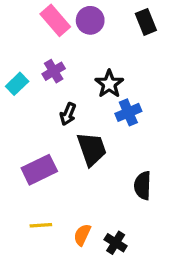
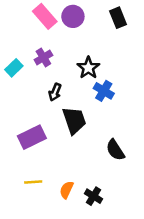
blue cross: (128, 112) -> (104, 91), turned -36
black semicircle: (143, 186) -> (115, 150), turned -35

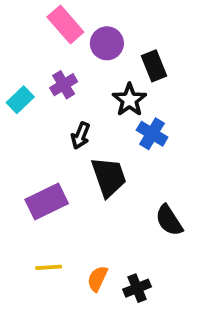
purple circle: (73, 16) -> (107, 43), moved
black rectangle: (118, 18) -> (154, 66), moved
black cross: (93, 196) -> (137, 288), turned 36

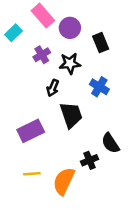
cyan rectangle: (20, 100) -> (13, 33), moved
black star: (129, 100) -> (70, 63), moved, turned 30
orange semicircle: (97, 279) -> (64, 181), size x1.6
black cross: (137, 288) -> (90, 160), moved

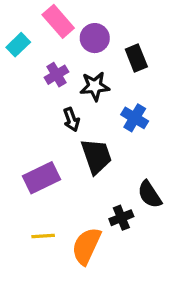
black arrow: (53, 88) -> (71, 120), turned -42

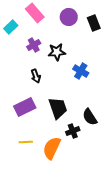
purple circle: (95, 38) -> (69, 17), moved
black rectangle: (136, 58) -> (94, 23), moved
black arrow: (71, 120) -> (36, 76), moved
black trapezoid: (96, 156) -> (58, 108), moved

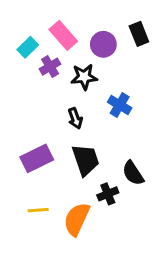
pink rectangle: (35, 13) -> (63, 35), moved
purple circle: (69, 17) -> (103, 44), moved
cyan rectangle: (11, 27) -> (28, 47), moved
black arrow: (36, 76) -> (75, 118), moved

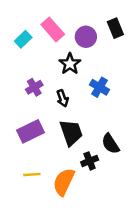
purple cross: (50, 67) -> (34, 87), moved
black star: (84, 77) -> (70, 64), turned -30

